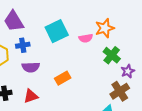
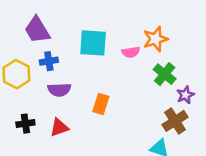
cyan square: (57, 31) -> (93, 43), turned 30
orange rectangle: (63, 78) -> (101, 104), turned -42

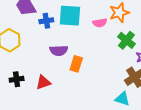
blue cross: (49, 61) -> (46, 21), moved
purple semicircle: (59, 90) -> (59, 51), moved

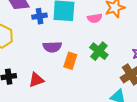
green cross: (126, 40) -> (99, 51), moved

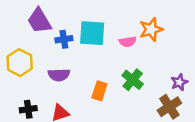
purple semicircle: (52, 47) -> (59, 75), moved

